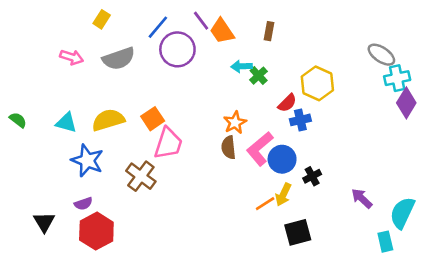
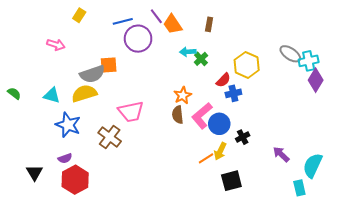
blue line: (158, 27) -> (123, 21), turned 36
gray ellipse: (381, 55) -> (290, 54), moved
gray semicircle: (119, 59) -> (92, 74), moved
orange square: (153, 119) -> (109, 65), moved, turned 30
pink trapezoid: (168, 144) -> (131, 112), turned 60

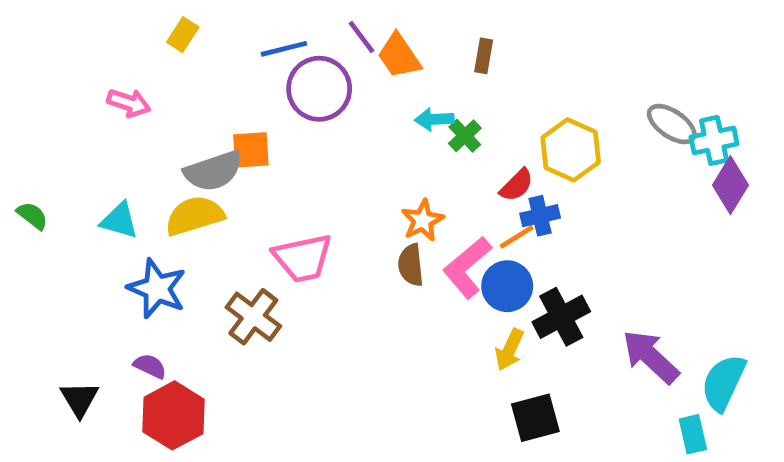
black cross: (243, 137) -> (561, 317), size x1.6
purple arrow: (281, 154) -> (651, 357), size x1.5
purple semicircle: (65, 158) -> (150, 366), turned -136
orange line: (206, 158) -> (517, 237), moved

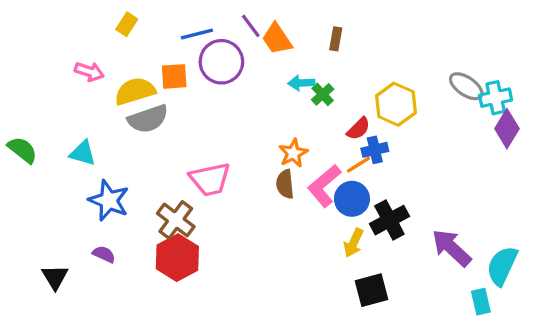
orange square: (251, 150) -> (174, 76), moved
green semicircle: (32, 216) -> (22, 150), size x1.4
yellow semicircle: (195, 216) -> (135, 91), moved
red hexagon: (173, 415) -> (177, 258), moved

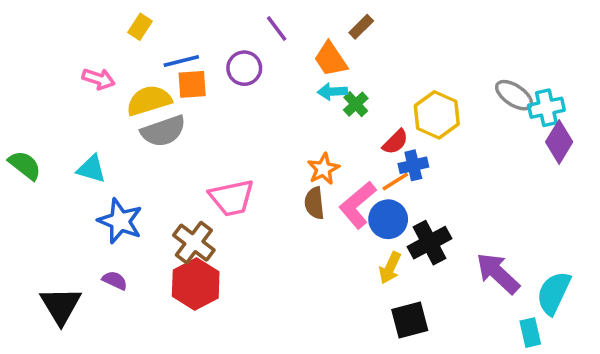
blue line: (197, 34) -> (181, 61), moved
orange trapezoid: (277, 39) -> (331, 59), moved
brown rectangle: (336, 39) -> (361, 27), moved, turned 35
purple circle: (221, 62) -> (244, 68), size x0.7
black triangle: (55, 277) -> (61, 306), size x1.4

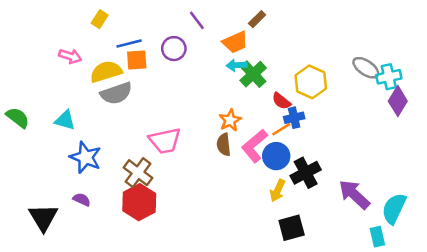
orange trapezoid: (331, 59) -> (235, 42), turned -80
green cross: (356, 104) -> (253, 74), size x1.5
red semicircle: (395, 142) -> (281, 101), turned 84

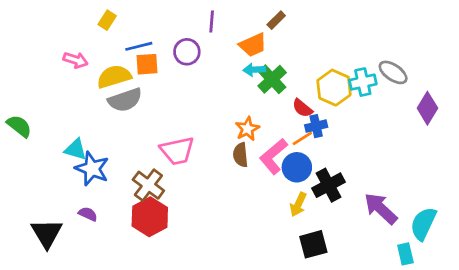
purple line: (197, 20) -> (212, 22), turned 42
cyan cross: (389, 77) -> (363, 82), moved
cyan triangle: (65, 120) -> (76, 149), moved

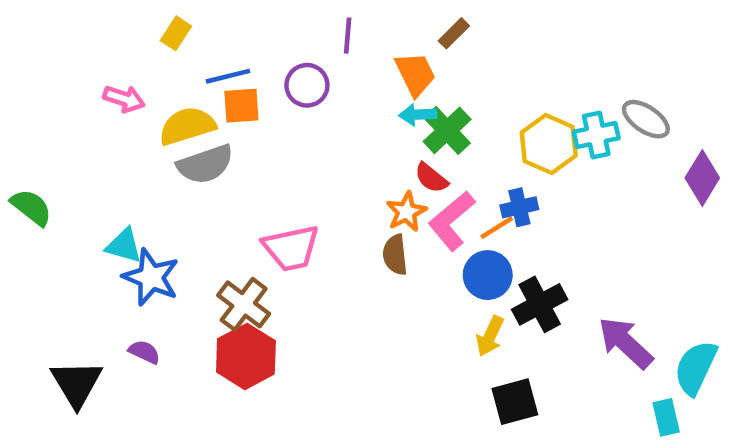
orange trapezoid: (253, 45) -> (415, 74), turned -92
red semicircle: (302, 108) -> (431, 178), moved
pink L-shape: (273, 156) -> (452, 221), moved

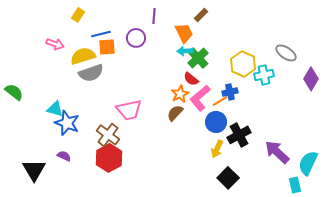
cyan cross: (596, 135) -> (264, 75), moved
brown semicircle: (395, 255) -> (175, 113), turned 48
black square: (515, 402) -> (228, 178), turned -30

